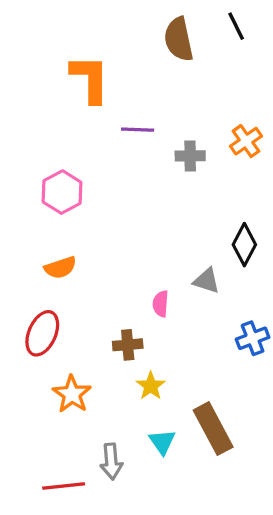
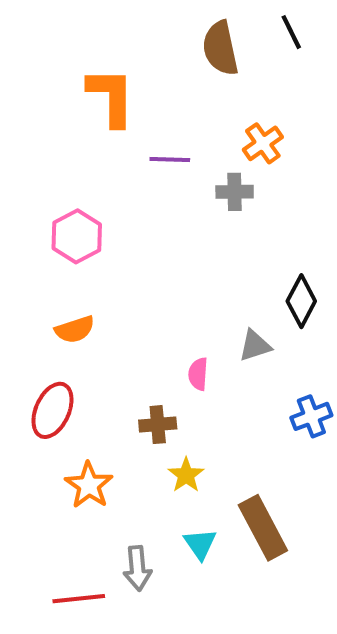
orange cross: (246, 141) -> (263, 143), moved
gray triangle: (207, 281) -> (255, 346), turned -36

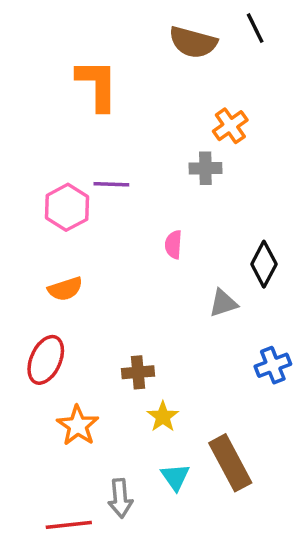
brown semicircle: (220, 48) -> (193, 42), turned -63
purple line: (170, 159) -> (111, 184), moved
pink semicircle: (198, 374) -> (173, 245), moved

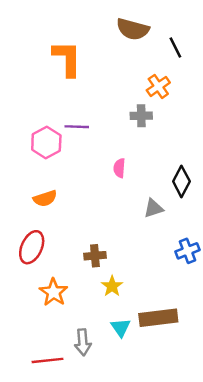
black line: (255, 28) -> (175, 47), moved
brown rectangle: (230, 463) -> (158, 318), turned -69

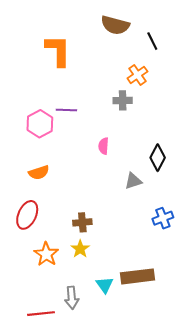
yellow star: (112, 286) -> (80, 249), moved

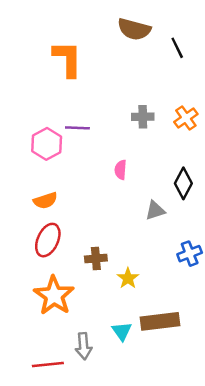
orange cross: (137, 75) -> (186, 118), moved
red ellipse: (27, 215) -> (48, 240), moved
yellow star: (80, 249) -> (128, 278), moved
orange star: (46, 254) -> (54, 295), size x1.4

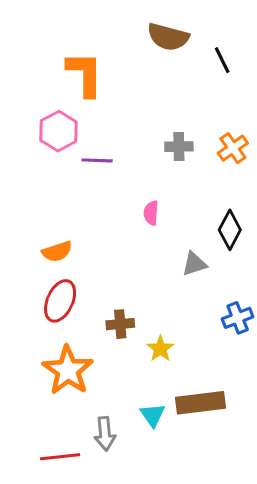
pink hexagon: (47, 144) -> (59, 131), moved

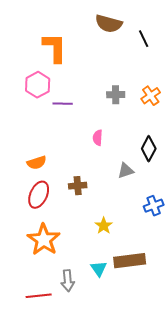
brown cross: (120, 324) -> (78, 186), moved

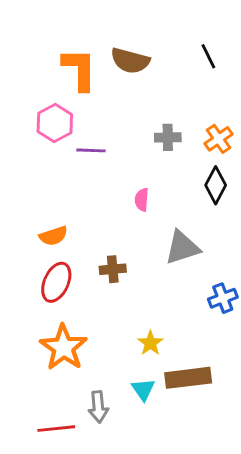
brown semicircle: (109, 24) -> (130, 61), moved
black diamond: (149, 149) -> (216, 185), moved
gray triangle: (126, 171) -> (182, 247), size x1.5
yellow star: (104, 226) -> (150, 343), moved

